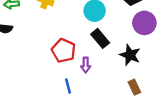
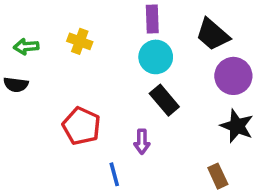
red pentagon: (64, 51) -> (81, 126), moved
black star: (130, 55) -> (237, 126), moved

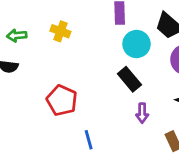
cyan circle: (156, 57) -> (137, 44), moved
purple arrow: (142, 142) -> (142, 113), moved

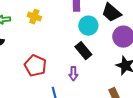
purple arrow: (142, 113) -> (73, 74), moved

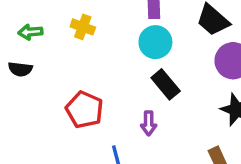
cyan circle: (88, 26) -> (155, 42), moved

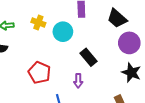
cyan circle: (155, 42) -> (63, 32), moved

